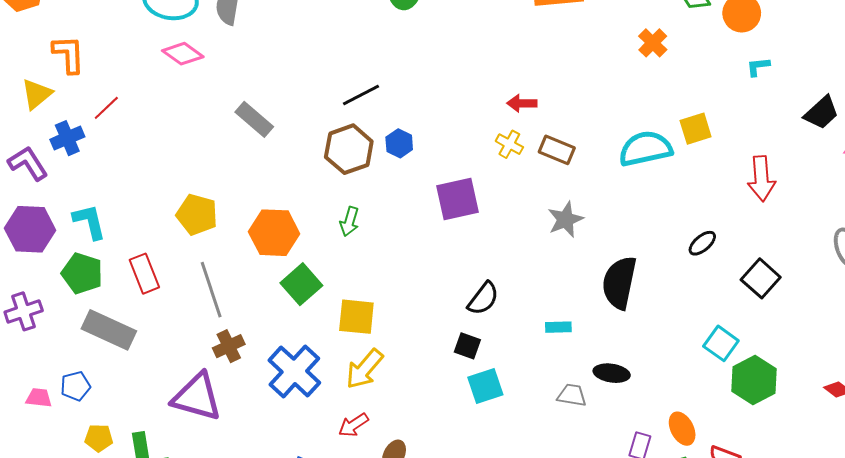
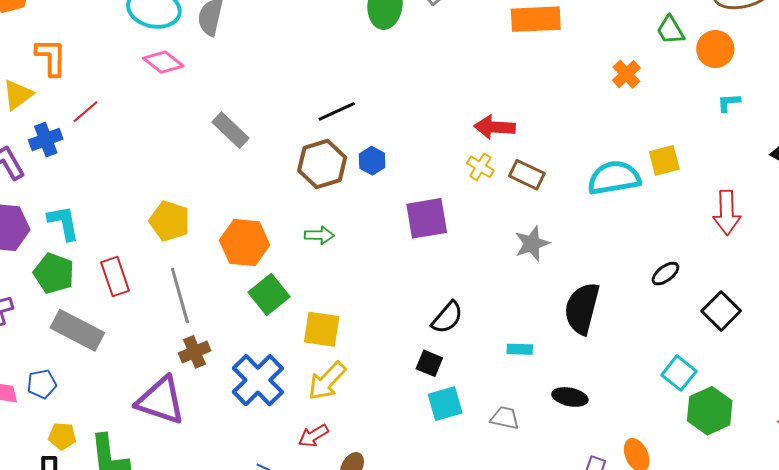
red arrow: (522, 103) -> (495, 127), size x1.4
green arrow: (349, 221) -> (319, 235), turned -108
gray trapezoid: (572, 395) -> (505, 418), moved

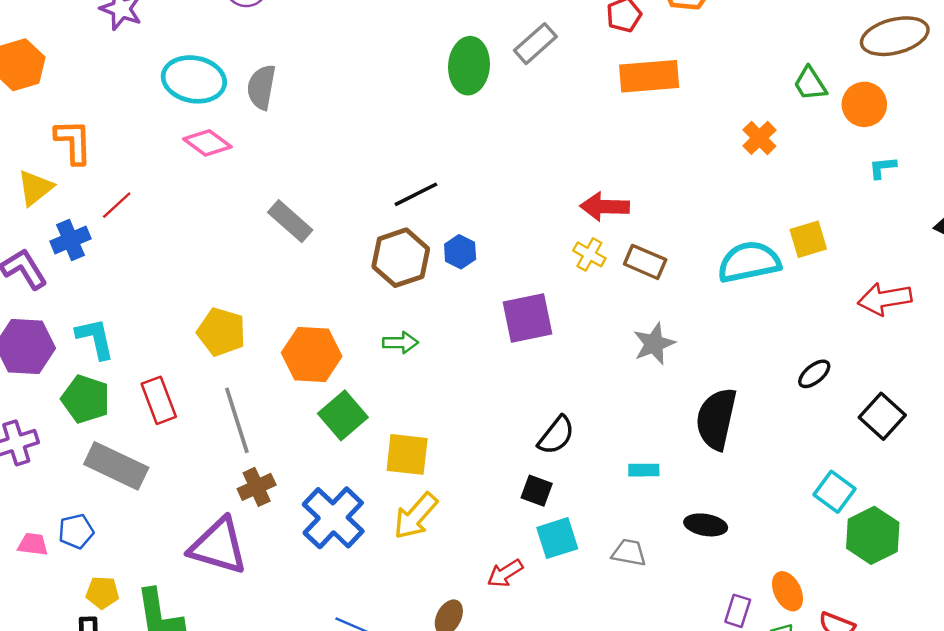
red arrow: (727, 213) -> (885, 299), turned 84
red arrow: (313, 436) -> (505, 573), moved

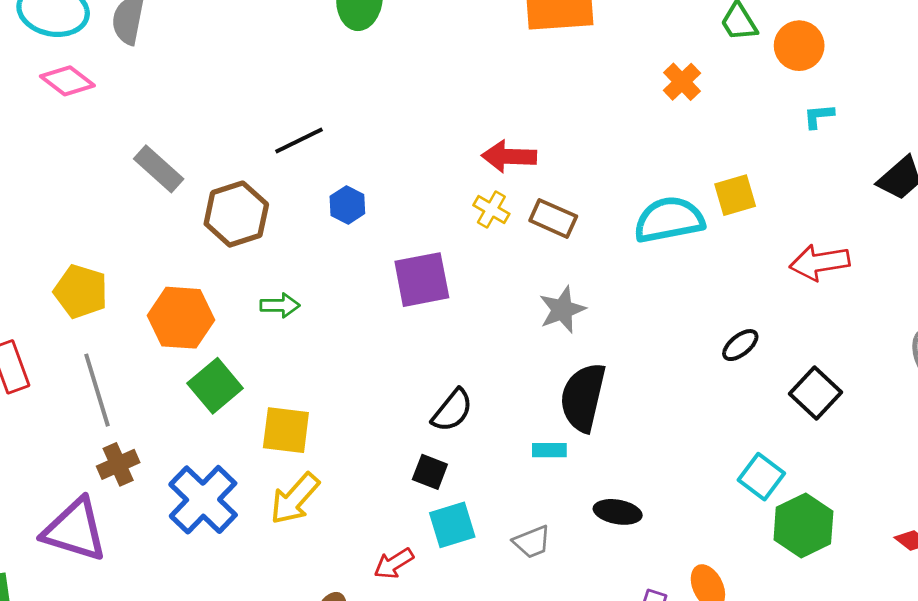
brown hexagon: (401, 258) -> (236, 214), moved
black semicircle: (716, 419) -> (583, 397), moved
gray trapezoid: (629, 553) -> (532, 542), turned 147

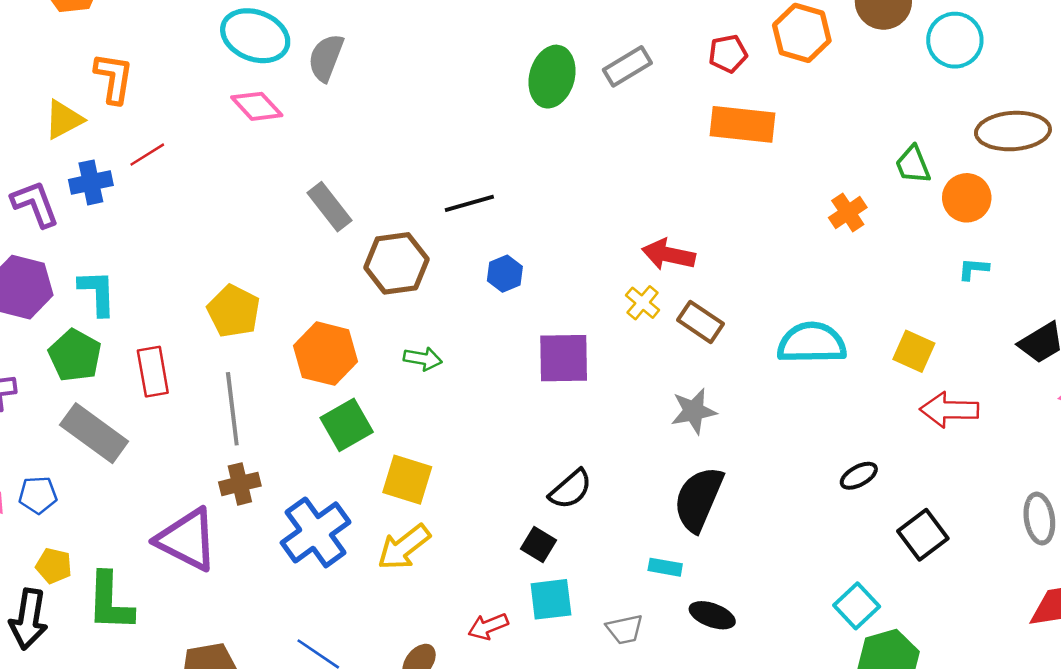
yellow square: (735, 195) -> (914, 351), moved, turned 30
cyan rectangle: (549, 450) -> (665, 567), moved

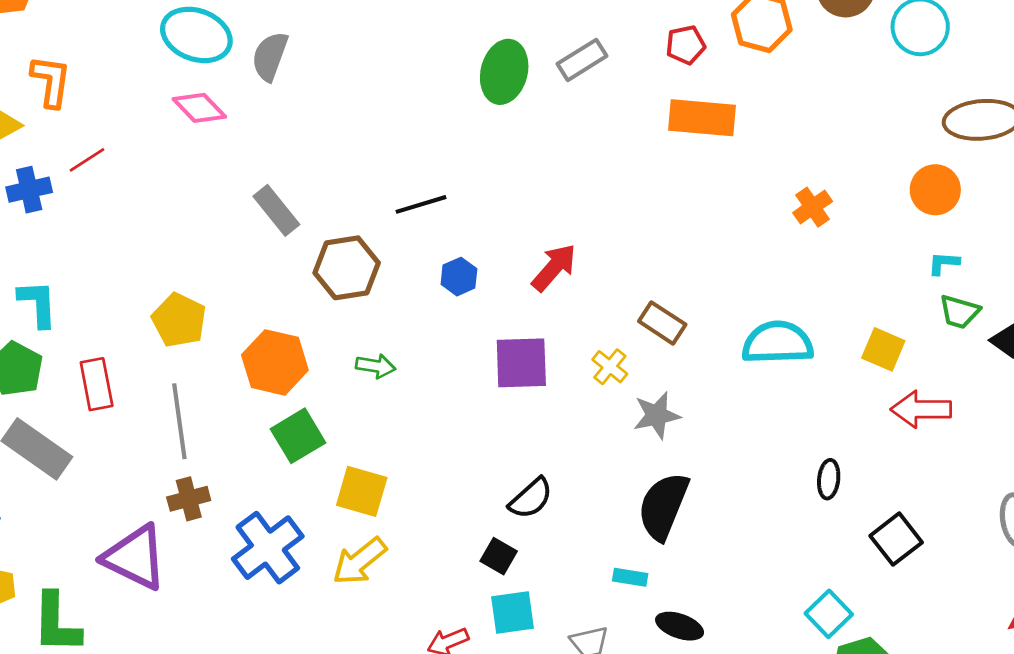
green trapezoid: (913, 165) -> (959, 312), moved, turned -51
red arrow: (669, 255) -> (554, 267), moved, turned 120
yellow cross: (643, 303) -> (610, 367), moved
black ellipse: (859, 476) -> (829, 479), turned -54

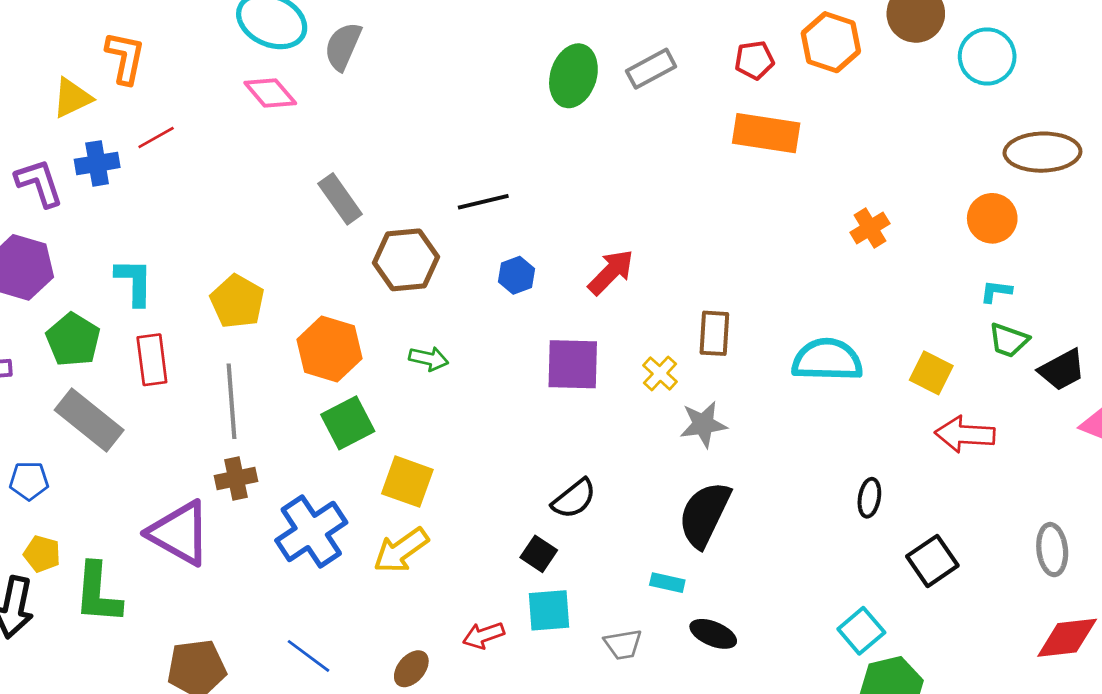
cyan L-shape: (38, 304) -> (134, 282), moved
brown rectangle: (662, 323) -> (714, 333), turned 57

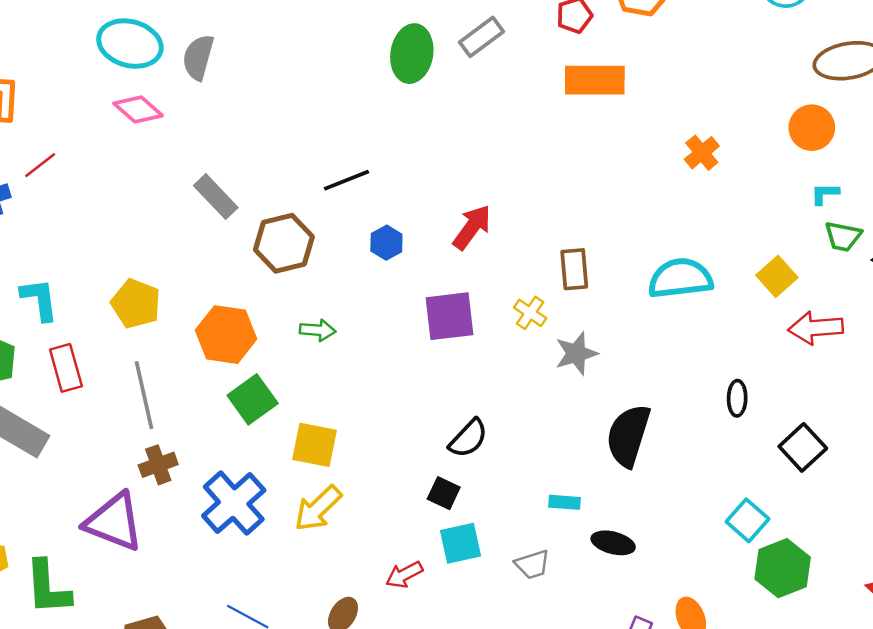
yellow square: (931, 373) -> (777, 276), turned 30
black semicircle: (704, 514) -> (628, 436), moved

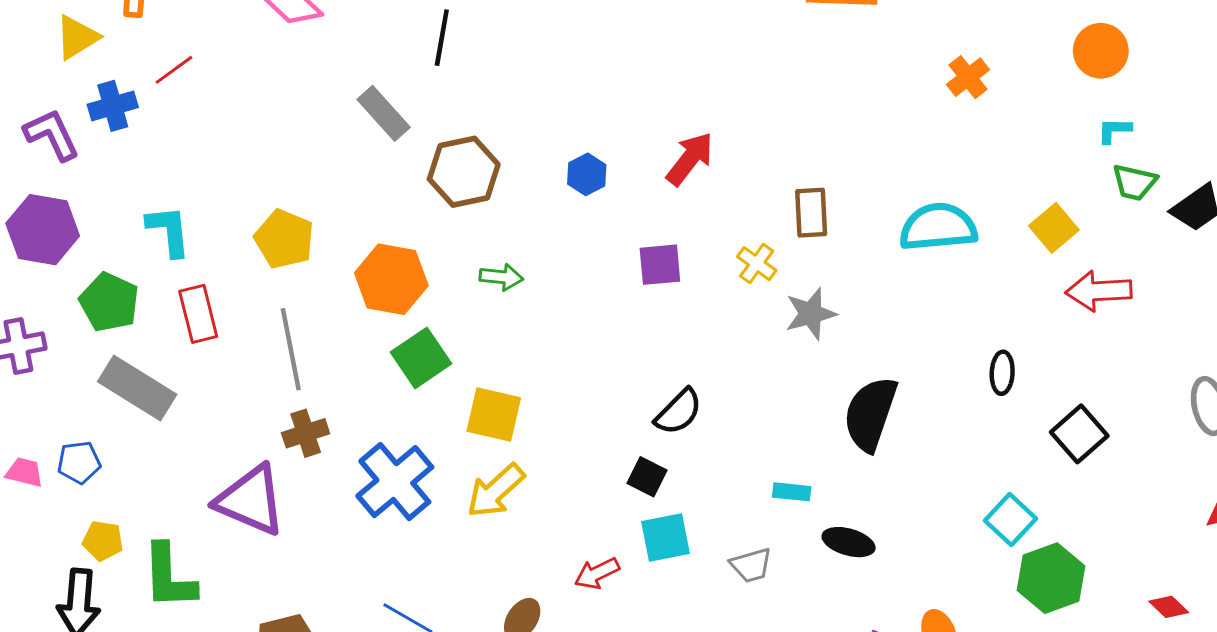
black line: (346, 180) -> (442, 38), moved, turned -60
purple square: (450, 316) -> (660, 265), size x0.7

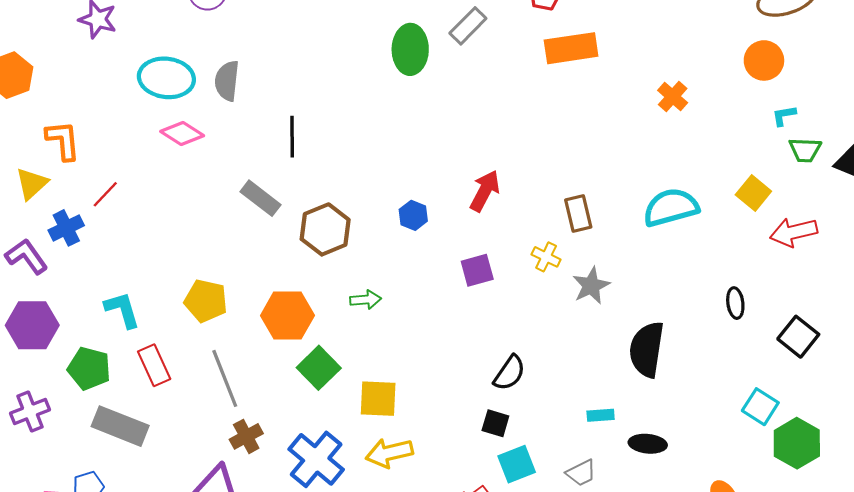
yellow arrow: (496, 491) -> (389, 453), turned 39

